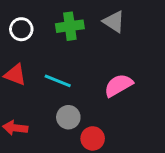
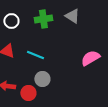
pink semicircle: (118, 85) -> (90, 58), moved
red circle: (93, 138) -> (28, 93), moved

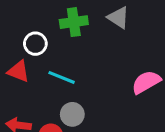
white circle: (11, 21) -> (35, 44), moved

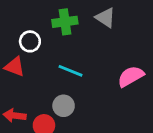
cyan line: (62, 77) -> (71, 71), moved

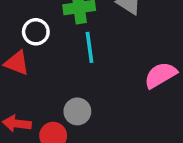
cyan line: (71, 71) -> (89, 47), moved, turned 60

